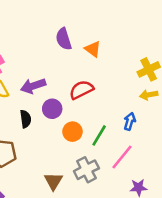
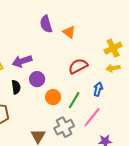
red semicircle: (81, 90) -> (78, 66), moved

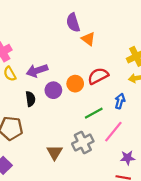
purple semicircle: (46, 24) -> (73, 23), moved
orange circle: (53, 97) -> (75, 84), moved
green line: (74, 100) -> (94, 113), turned 30

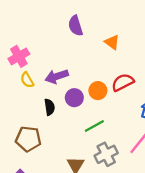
purple semicircle: (73, 23) -> (75, 26), moved
green line: (94, 113) -> (94, 126), moved

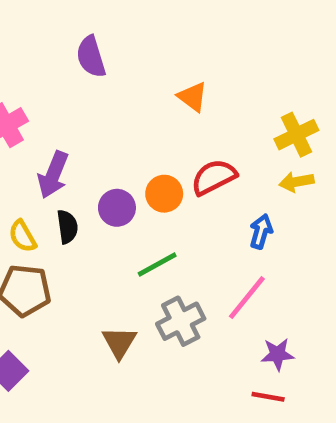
purple semicircle: (75, 26) -> (91, 57), moved
purple arrow: (57, 76) -> (53, 175), moved, turned -50
yellow semicircle: (27, 80) -> (22, 236), moved

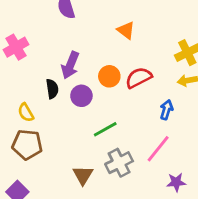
purple arrow: (53, 175) -> (70, 65), moved
orange circle: (164, 194) -> (109, 76), moved
black semicircle: (67, 227) -> (52, 89), moved

